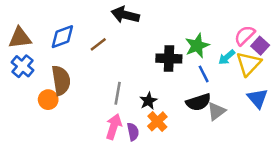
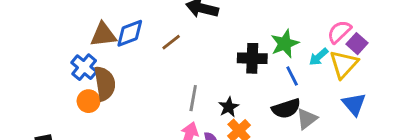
brown triangle: (20, 38) -> (103, 35), moved
brown semicircle: (61, 80) -> (105, 83), moved
orange circle: (48, 100) -> (89, 101), moved

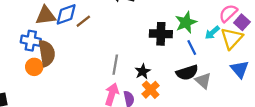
brown line: (171, 42) -> (83, 21), moved
blue cross: (84, 67) -> (31, 41), turned -30
gray triangle: (307, 119) -> (203, 81), turned -42

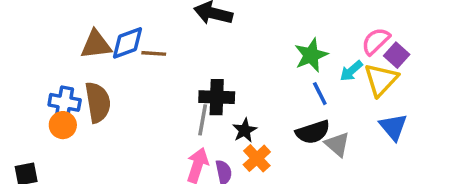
brown line: (83, 21) -> (154, 53), turned 42
black cross: (161, 34) -> (217, 97), moved
blue cross: (31, 41) -> (65, 102), moved
orange circle: (34, 67) -> (63, 125), moved

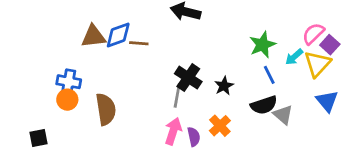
black cross: (217, 97) -> (188, 78), turned 32
brown semicircle: (98, 102) -> (106, 109), moved
black star: (245, 130) -> (224, 86), moved

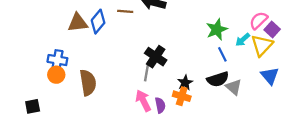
blue diamond: (118, 35) -> (98, 22), turned -30
brown line: (139, 43) -> (125, 11), moved
black star: (224, 86) -> (185, 83), moved
orange cross: (220, 126) -> (182, 96), turned -30
pink arrow: (173, 131) -> (143, 101), turned -45

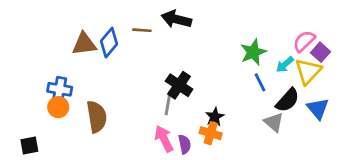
black semicircle: (218, 79) -> (288, 100), moved, turned -30

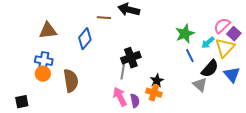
blue diamond: (109, 43) -> (85, 39), moved
brown triangle: (84, 44) -> (48, 31), moved
black cross: (179, 85) -> (131, 58), turned 36

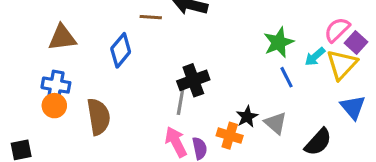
black semicircle: (210, 69) -> (318, 142), moved
black star: (157, 81) -> (247, 117), moved
gray triangle: (200, 85) -> (275, 123), moved

